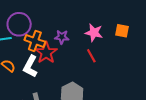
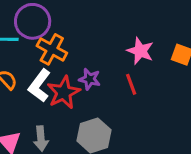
purple star: (62, 37) -> (90, 79), moved
red star: (46, 53) -> (64, 92), moved

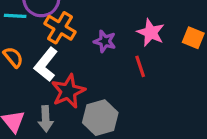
purple star: (90, 79) -> (105, 41), moved
red star: (64, 92) -> (68, 91), moved

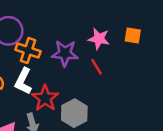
purple star: (105, 41) -> (65, 53), size x1.5

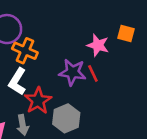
orange square: (133, 36) -> (126, 34), moved
purple star: (65, 53) -> (72, 72), moved

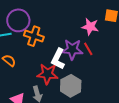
white L-shape: (17, 82) -> (58, 59), moved
red star: (38, 101) -> (47, 74), turned -30

